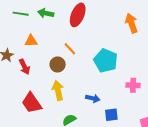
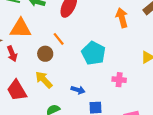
orange triangle: (31, 41) -> (20, 28), size x1.6
yellow arrow: (58, 91) -> (44, 80), turned -36

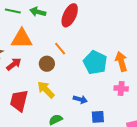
orange arrow: (122, 18) -> (121, 61), moved
red arrow: (12, 54) -> (14, 64), turned -105
red trapezoid: (17, 90) -> (19, 101), turned 45

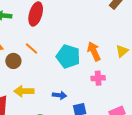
brown circle: (47, 64) -> (13, 61), moved
yellow arrow: (46, 90) -> (24, 91), turned -36

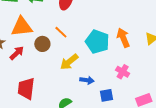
pink cross: (98, 78) -> (123, 72), moved, turned 32
yellow arrow: (24, 91) -> (69, 62), moved, turned -42

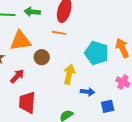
orange line: (61, 32) -> (59, 33), moved, turned -32
red arrow: (17, 53) -> (17, 76), moved
yellow arrow: (69, 62) -> (69, 74), turned 144

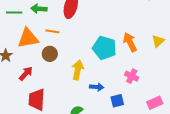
orange line: (59, 33) -> (52, 31), moved

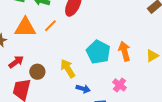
orange line: (52, 31) -> (50, 26), turned -64
brown circle: (50, 54) -> (37, 72), moved
yellow arrow: (78, 70) -> (68, 68), turned -54

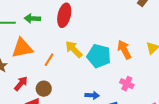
orange line: (50, 26) -> (49, 60), moved
yellow arrow: (68, 68) -> (74, 49), moved

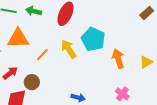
cyan pentagon: (99, 56) -> (93, 39), moved
pink cross: (127, 84) -> (122, 94), moved

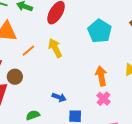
cyan pentagon: (93, 39) -> (100, 31), moved
orange arrow: (118, 59) -> (101, 76), moved

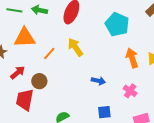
orange arrow: (101, 76) -> (132, 58), moved
blue arrow: (59, 97) -> (98, 81), moved

